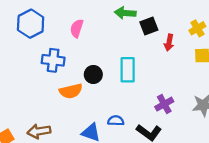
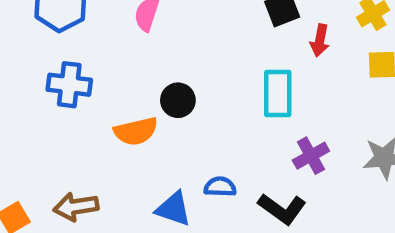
blue cross: (53, 60) -> (69, 85), moved
cyan rectangle: (128, 70) -> (278, 94), moved

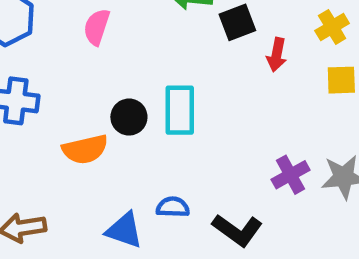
cyan rectangle: (278, 94) -> (180, 110), moved
purple cross: (311, 156) -> (291, 175), moved

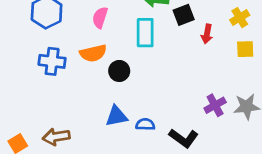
cyan rectangle: (180, 110) -> (145, 33), moved
orange semicircle: (85, 149) -> (93, 53), moved
blue triangle: (124, 230) -> (116, 116), moved, turned -30

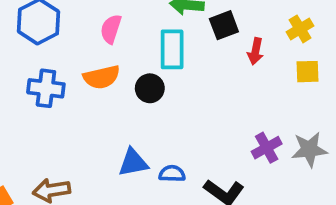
black circle: (119, 71) -> (150, 88), moved

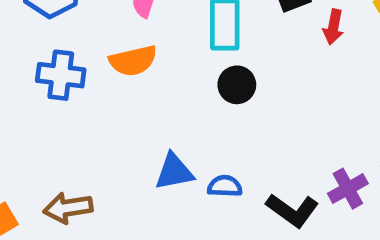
black circle: (150, 88) -> (237, 85), moved
purple cross: (267, 148) -> (348, 189), moved

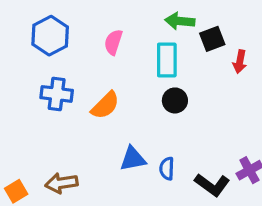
orange semicircle: (133, 61) -> (105, 105), moved, turned -32
blue semicircle: (225, 186) -> (167, 169), turned -90

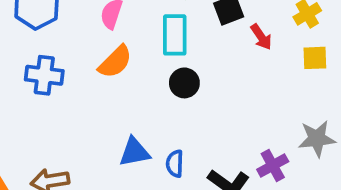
red arrow: (240, 62) -> (261, 37), turned -45
orange semicircle: (105, 105) -> (115, 62), moved

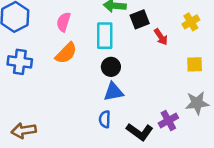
yellow square: (315, 58) -> (195, 64), moved
blue triangle: (134, 152) -> (113, 92), moved

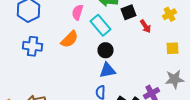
pink semicircle: (64, 22) -> (78, 12), moved
cyan rectangle: (105, 36) -> (100, 25), turned -40

